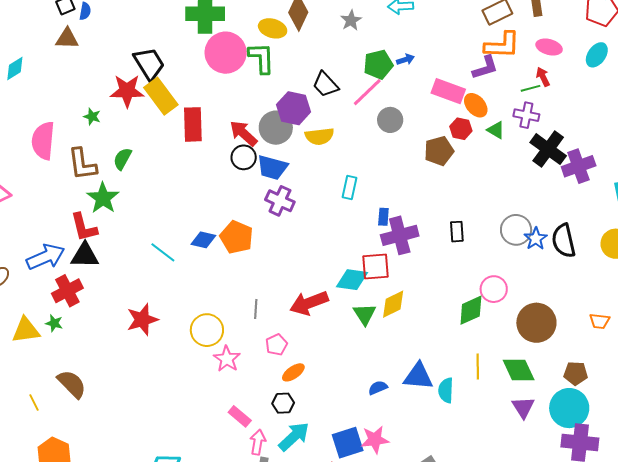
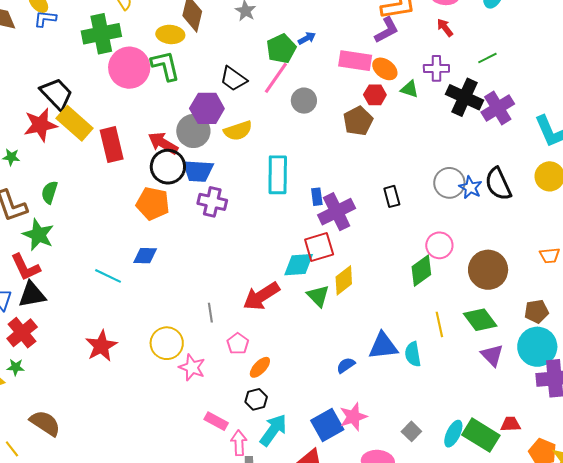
green line: (530, 88) -> (487, 58), moved
black circle: (244, 157) -> (168, 167), size x1.4
cyan rectangle: (350, 187) -> (278, 175), size x1.6
orange pentagon: (237, 237) -> (153, 204), moved

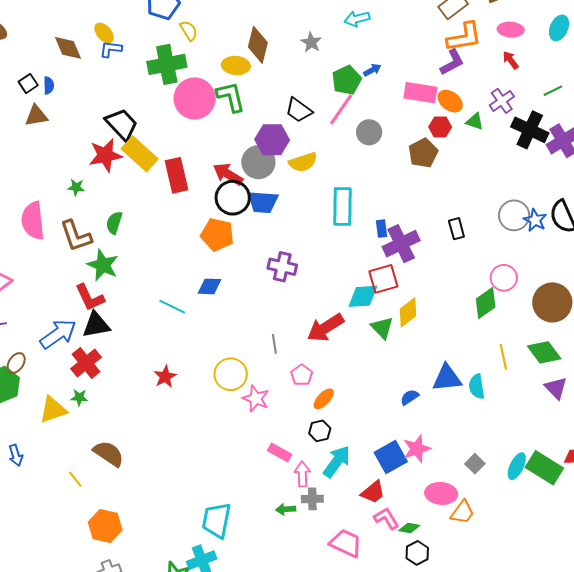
purple cross: (436, 68) -> (502, 101), turned -35
purple cross: (212, 202) -> (282, 267), moved
red star: (101, 346) -> (165, 377), size x0.7

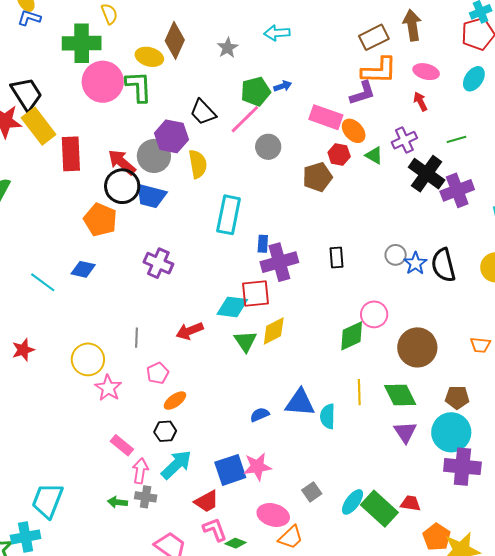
yellow semicircle: (303, 162) -> (198, 164), turned -92
gray circle: (514, 215) -> (396, 255), size x0.7
red arrow: (325, 328) -> (190, 331), size x0.7

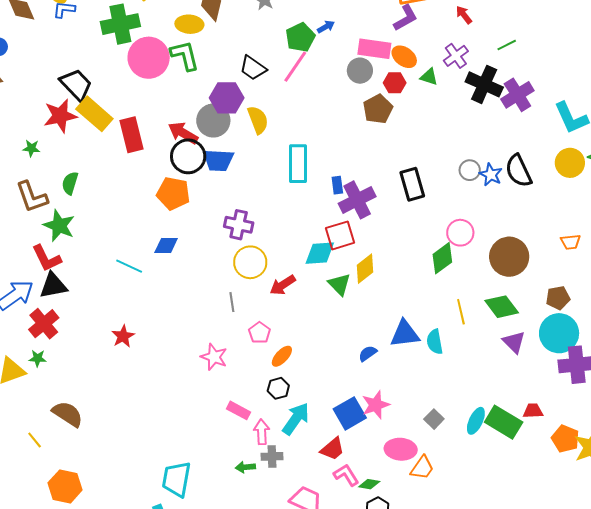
gray circle: (268, 147) -> (360, 71), moved
black rectangle: (336, 257) -> (412, 184), size x1.5
yellow circle: (88, 359) -> (250, 262), moved

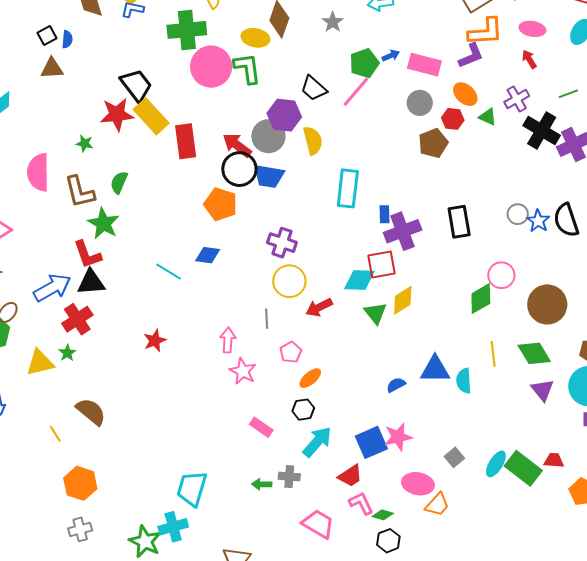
pink rectangle: (374, 49) -> (424, 65), moved
green star: (38, 358) -> (67, 353), turned 30
pink arrow: (262, 432) -> (228, 340), moved

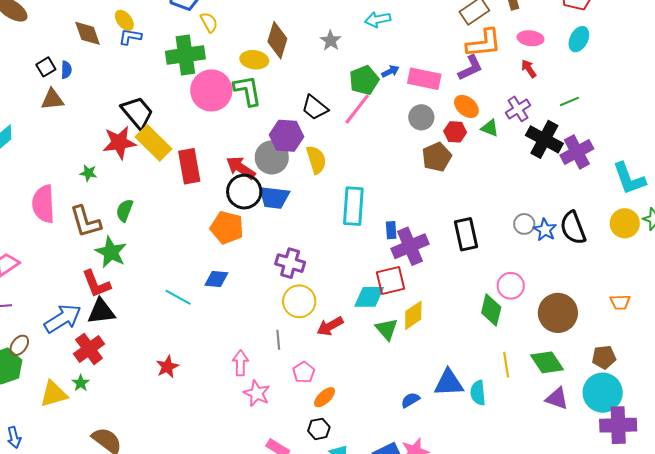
green diamond: (481, 299) -> (491, 310), turned -44
purple triangle: (542, 390) -> (557, 398), turned -30

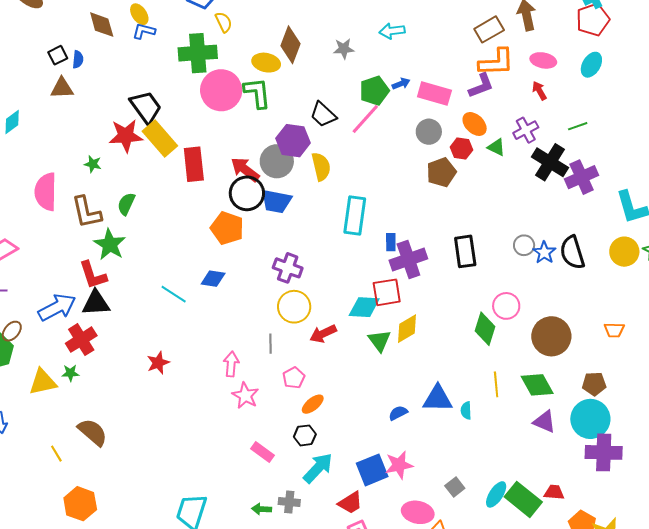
gray star: (331, 41) -> (344, 49), turned 30
green star: (81, 383) -> (70, 373), turned 30
cyan semicircle: (478, 393) -> (466, 410), size x0.7

